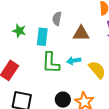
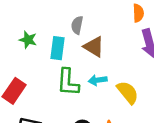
brown triangle: (81, 33) -> (94, 47), moved, turned 30

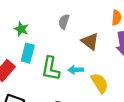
brown triangle: (94, 47) -> (90, 41), moved
cyan rectangle: (58, 48) -> (28, 53), moved

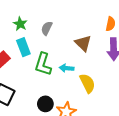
gray semicircle: (64, 22) -> (47, 28), moved
cyan rectangle: (28, 53) -> (23, 47), turned -42

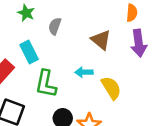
green star: (20, 24) -> (26, 13), moved
green L-shape: (43, 64) -> (46, 84), moved

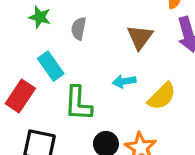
brown triangle: (101, 40) -> (140, 37), turned 35
yellow semicircle: (111, 88) -> (162, 96), turned 85

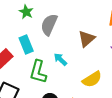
gray semicircle: (79, 29) -> (49, 25), size x1.5
cyan arrow: (124, 81) -> (60, 59), moved, turned 40

